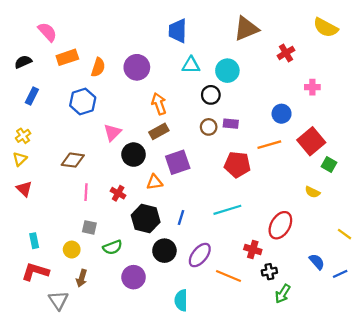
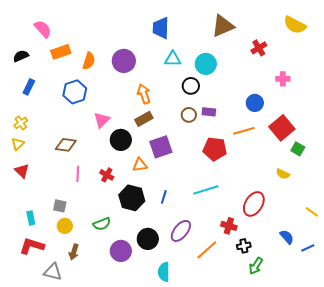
gray square: (89, 227) -> (60, 206), moved
black circle: (164, 251) -> (148, 239), moved
orange line: (228, 276) -> (207, 250), turned -65
gray triangle: (58, 300) -> (53, 272), turned -42

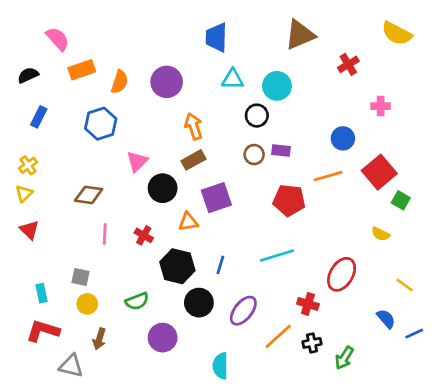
yellow line: (312, 212) -> (405, 285), moved
black circle: (148, 239) -> (199, 303), moved
black cross: (244, 246) -> (312, 343), moved

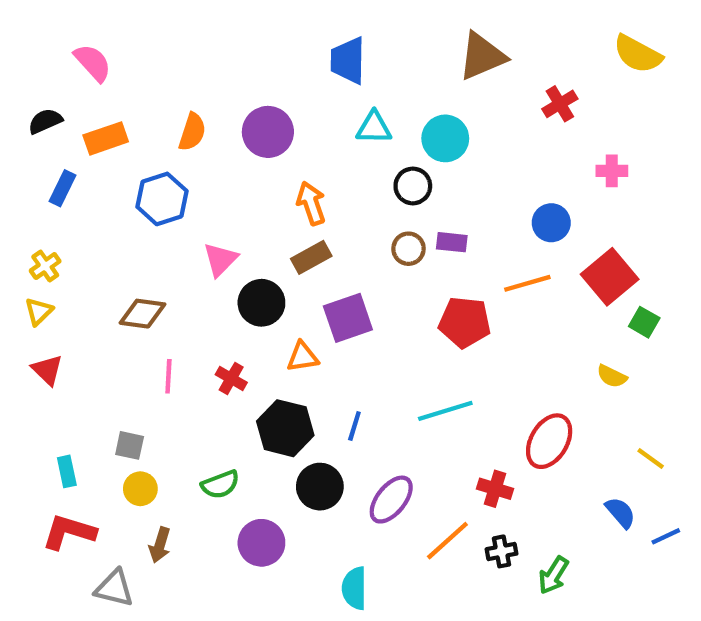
orange rectangle: (82, 70) -> (106, 138), moved

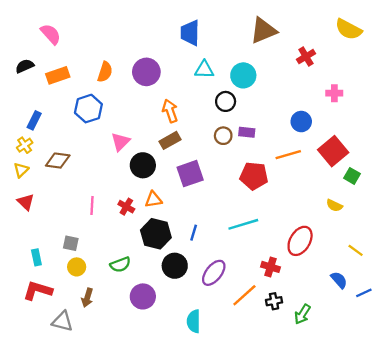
blue rectangle: (62, 188) -> (34, 120), moved
brown diamond: (143, 314) -> (58, 161), moved
orange triangle: (303, 357) -> (153, 200), moved

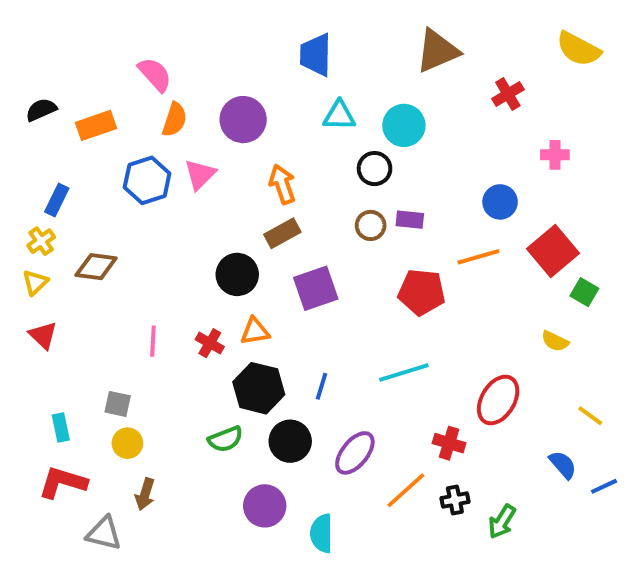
pink semicircle: (51, 34) -> (155, 74), moved
pink triangle: (120, 142) -> (200, 174), moved
green semicircle: (120, 265) -> (225, 439), moved
purple circle: (143, 296) -> (265, 506), moved

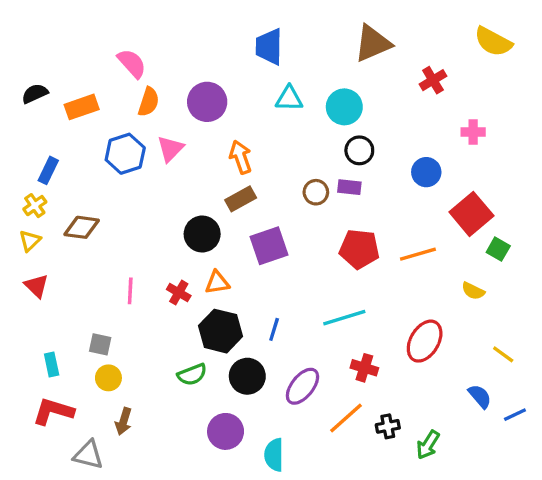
black circle: (375, 169) -> (359, 150), moved
orange line: (478, 257) -> (418, 254), moved
red cross: (449, 443) -> (364, 368), moved

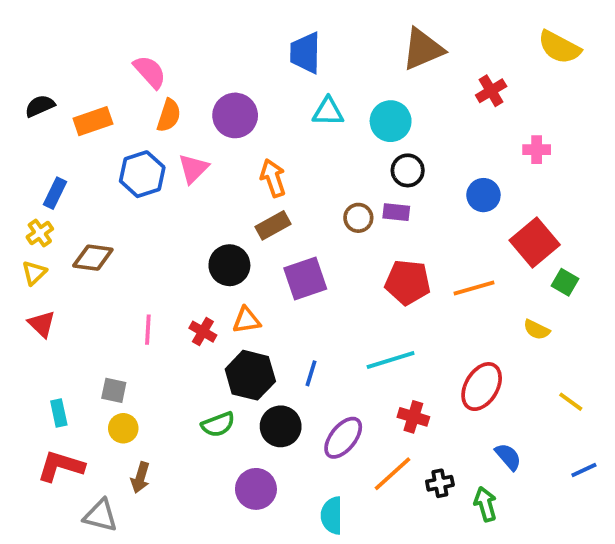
blue semicircle: (480, 396) -> (508, 457), moved
green arrow: (428, 445) -> (485, 504), turned 132
cyan semicircle: (274, 455) -> (332, 515), moved

